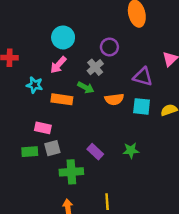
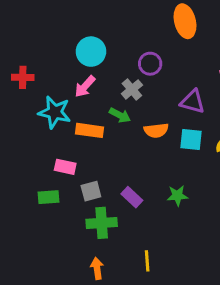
cyan star: (35, 85) -> (55, 112), size x1.5
gray square: (52, 148) -> (91, 191), moved

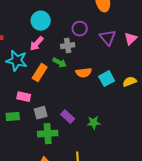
gray cross: (132, 89) -> (68, 46), turned 32
purple triangle: (193, 102) -> (108, 38), moved, turned 36
orange rectangle: (89, 130) -> (40, 73), turned -66
cyan square: (191, 140) -> (107, 79), turned -35
green star: (177, 196) -> (94, 123), moved

